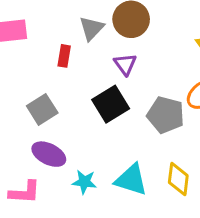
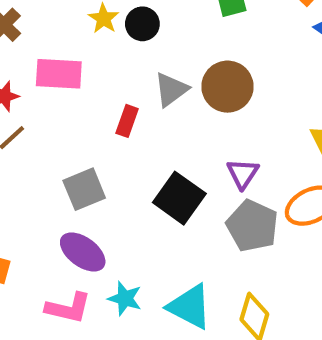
purple triangle: (125, 64) -> (243, 174), moved
black square: (111, 104) -> (179, 198), turned -33
pink L-shape: (25, 192) -> (68, 308), moved

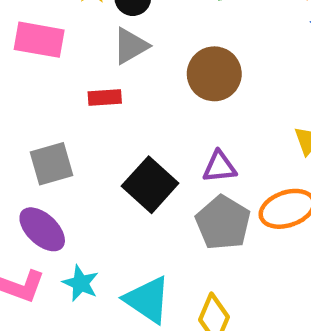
gray triangle: (171, 90) -> (131, 46), moved
red rectangle: (127, 121) -> (105, 97), turned 60
purple triangle: (243, 174) -> (219, 167), turned 44

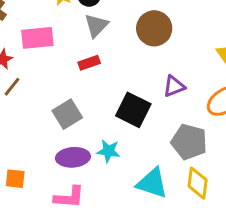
gray pentagon: (223, 223) -> (189, 142), moved
purple ellipse: (42, 229) -> (73, 157), turned -32
cyan star: (81, 283) -> (108, 151), moved

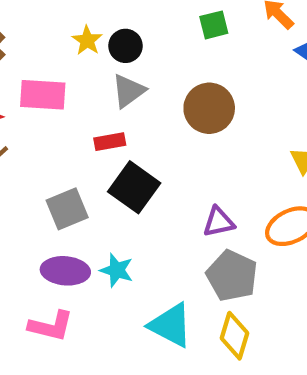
purple triangle: (174, 86) -> (219, 222), moved
black square: (133, 110) -> (134, 187), moved

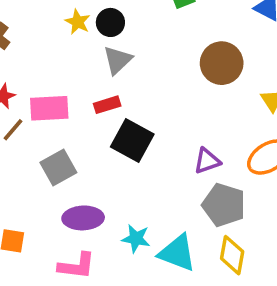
pink rectangle: (43, 95) -> (49, 108), moved
brown circle: (209, 108) -> (222, 63), moved
gray square: (67, 209) -> (58, 167), moved
cyan star: (117, 270) -> (136, 239), moved

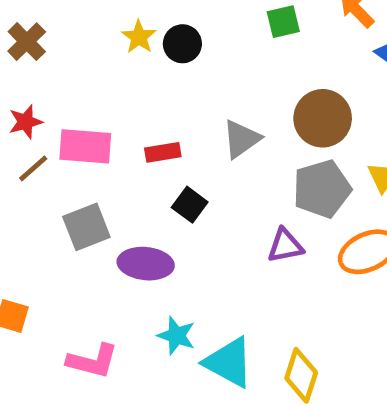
gray triangle: (118, 60) -> (241, 139), moved
black square: (132, 141) -> (190, 205), size x0.6
gray pentagon: (224, 205) -> (322, 189), moved, turned 30
purple ellipse: (83, 218) -> (146, 264), moved

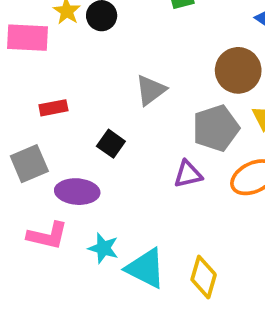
brown circle: (323, 118) -> (238, 70), moved
pink rectangle: (85, 146) -> (28, 38), moved
red rectangle: (163, 152) -> (53, 108), moved
pink L-shape: (93, 361) -> (47, 236), moved

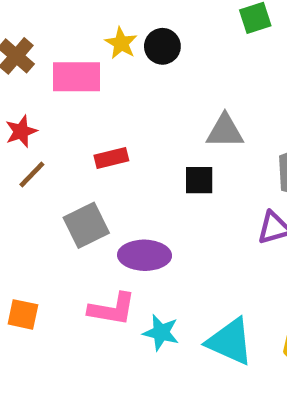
gray triangle: (151, 90) -> (225, 131), turned 40
black square: (111, 144) -> (199, 180), moved, turned -32
cyan star: (103, 248) -> (161, 333), moved

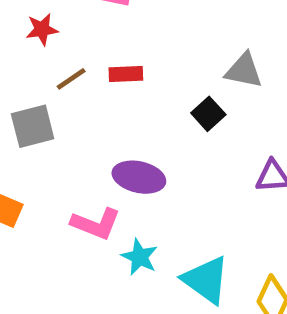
brown line: (32, 174) -> (71, 79), moved
black square: (199, 180) -> (208, 114), turned 36
gray square: (86, 225) -> (33, 126), moved

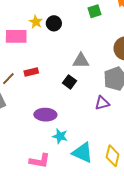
pink L-shape: (96, 224) -> (40, 161), moved
cyan star: (139, 257) -> (60, 136), moved

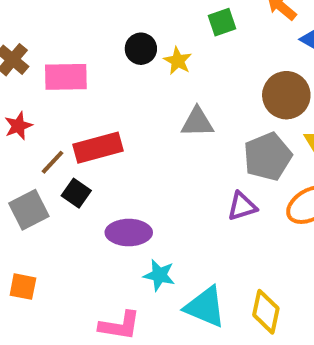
yellow star: (36, 22) -> (178, 61), moved
red rectangle: (31, 72) -> (98, 148), size x1.6
black square: (70, 82) -> (76, 193), moved

